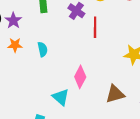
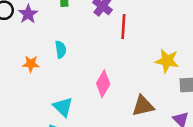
orange star: (15, 45) -> (31, 64), moved
cyan triangle: (61, 97) -> (63, 107), moved

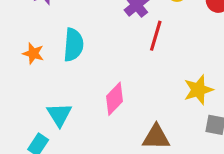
cyan semicircle: (61, 49) -> (73, 45), size x1.5
yellow star: (167, 61) -> (198, 90), turned 30

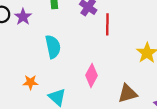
orange star: (33, 53) -> (30, 82), moved

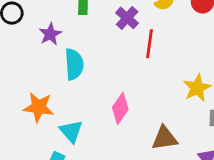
purple star: (23, 17) -> (50, 34), moved
orange star: (30, 82) -> (39, 107), size x1.5

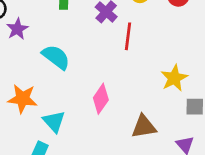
purple star: (50, 34) -> (17, 29), moved
cyan semicircle: (74, 64) -> (56, 57), turned -48

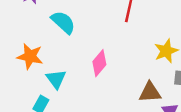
brown triangle: (144, 127) -> (150, 92), moved

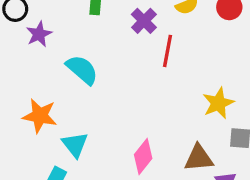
pink diamond: (99, 63) -> (143, 156), moved

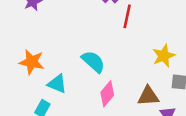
cyan semicircle: (82, 70) -> (93, 62), moved
cyan triangle: (75, 145) -> (57, 84), turned -30

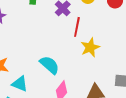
yellow star: (164, 56) -> (90, 47), moved

